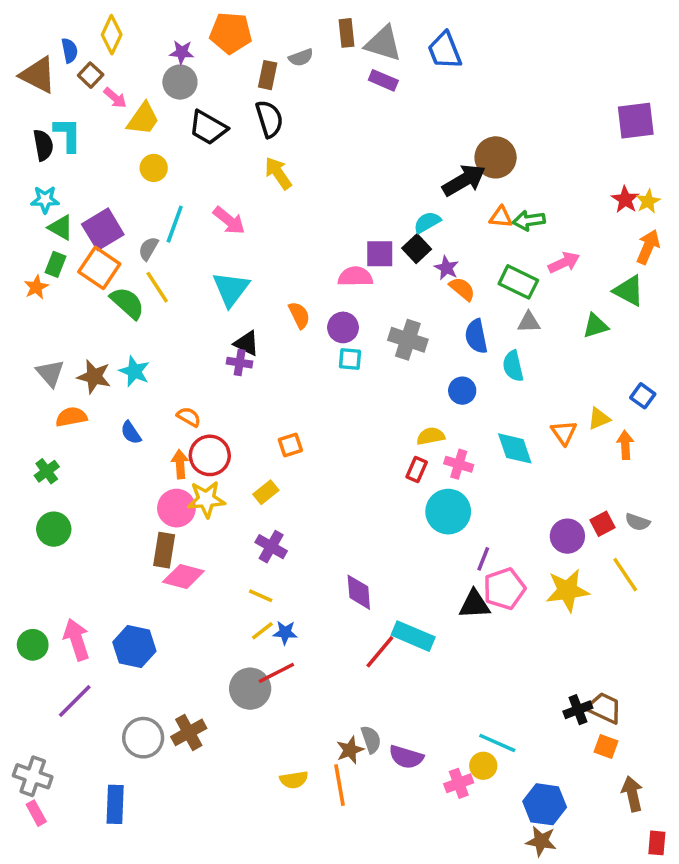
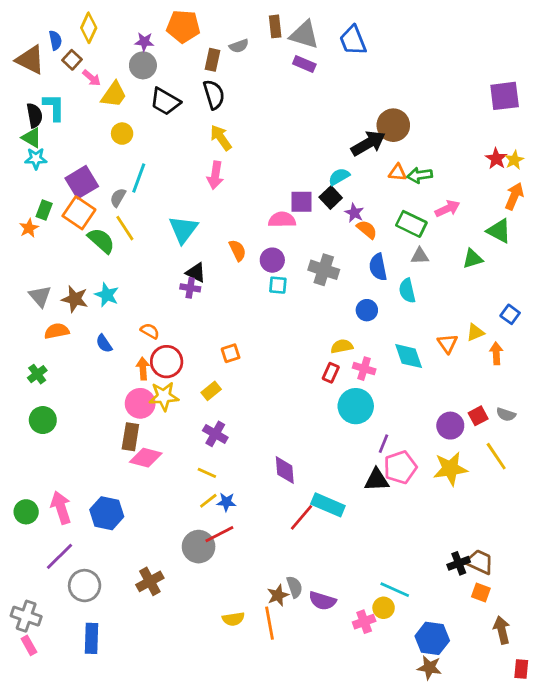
pink arrow: (229, 221) -> (215, 175), moved, turned 60
green triangle: (61, 228) -> (32, 138), moved
gray circle: (143, 738) -> (85, 586), moved

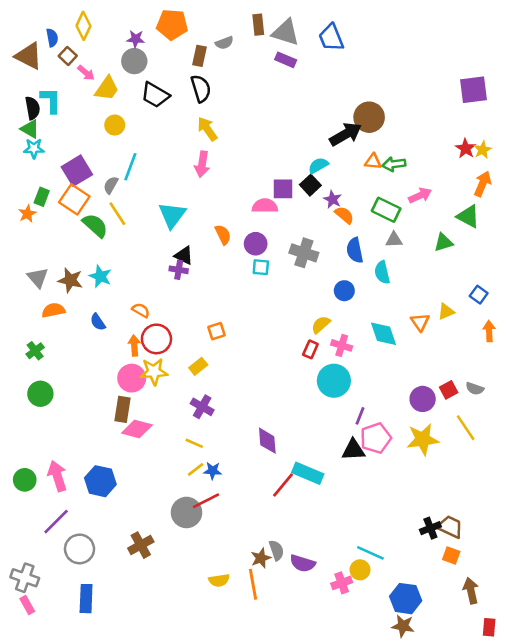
yellow semicircle: (342, 346) -> (321, 325), turned -30
orange arrow: (496, 353) -> (489, 331), moved

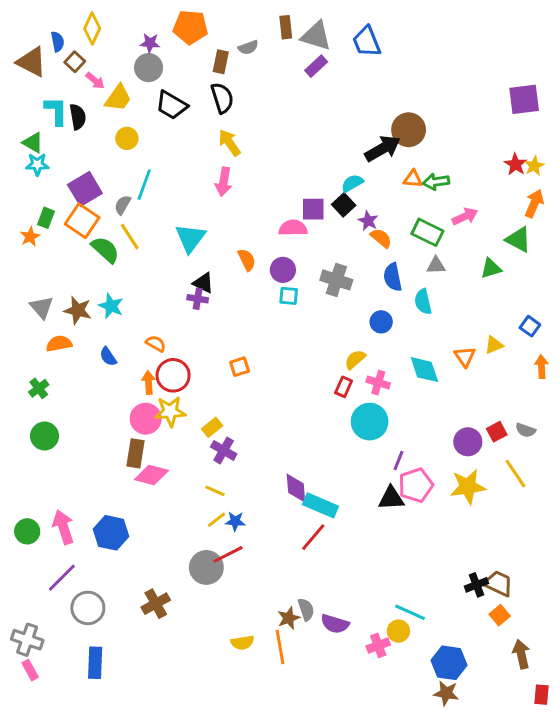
purple rectangle: (286, 60) -> (316, 66), turned -66
black semicircle: (33, 108) -> (78, 117), moved
yellow rectangle: (198, 366) -> (212, 427), moved
cyan rectangle: (308, 473) -> (320, 505), moved
orange square: (451, 556) -> (500, 615), turned 30

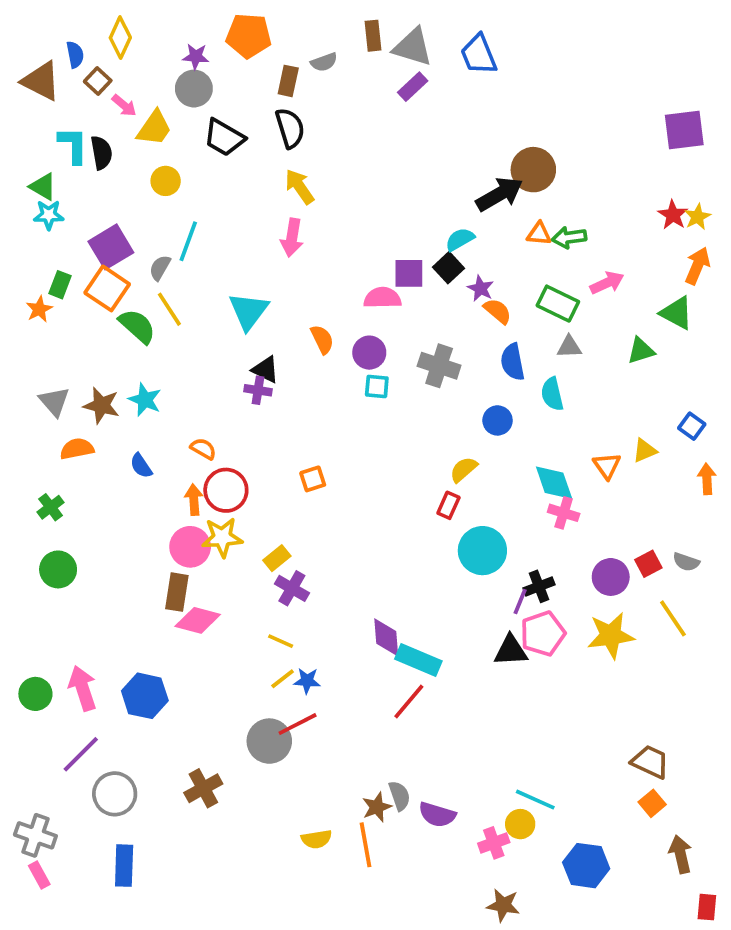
pink cross: (378, 383) -> (564, 513), moved
black cross: (476, 585) -> (539, 586), moved
brown star: (446, 693) -> (503, 905), moved

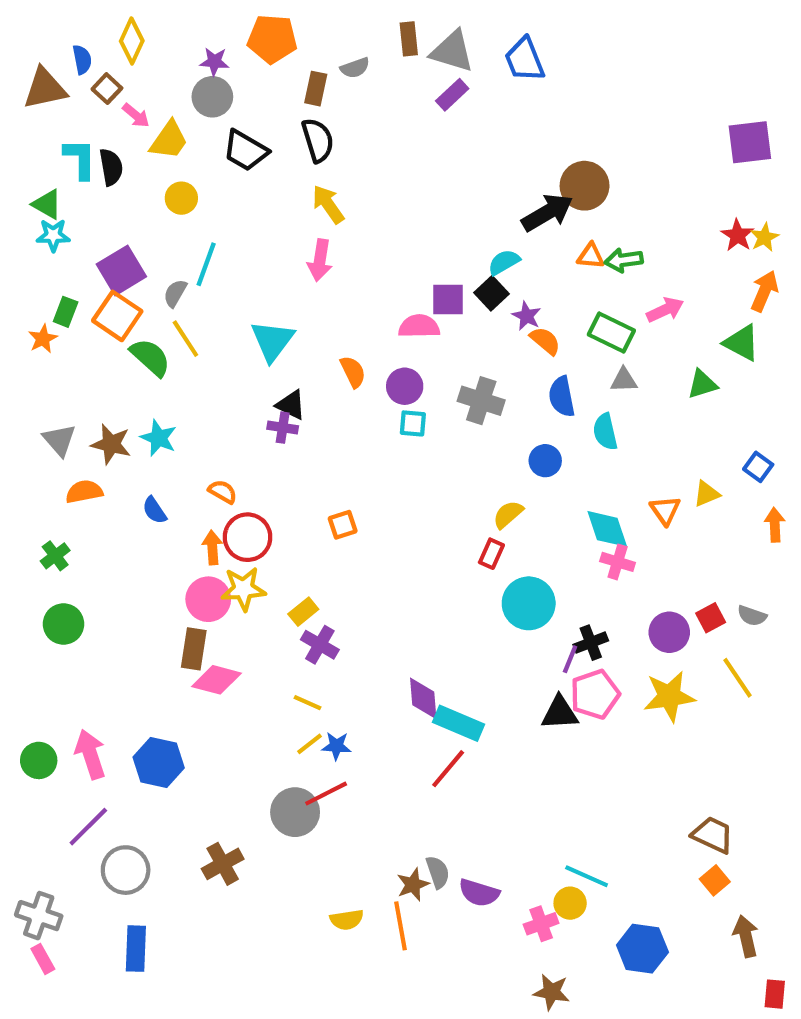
brown triangle: (41, 81) -> (45, 89), turned -39

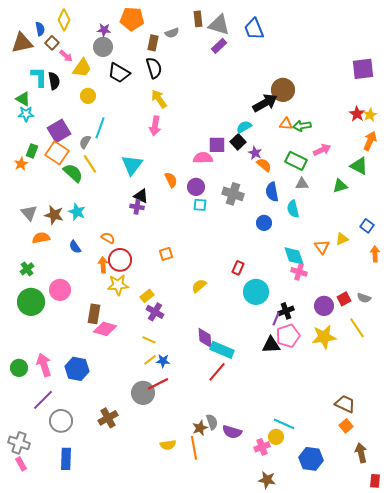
yellow semicircle: (508, 514) -> (199, 286), moved
pink circle: (208, 599) -> (60, 290), moved
green circle: (63, 624) -> (31, 302), size x1.4

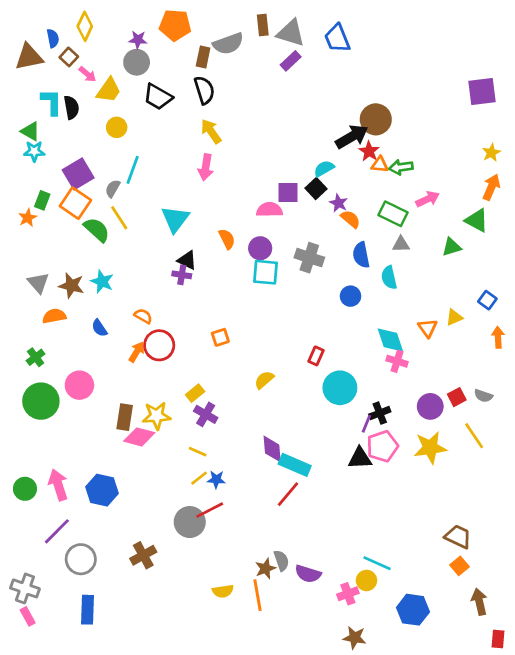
gray semicircle: (172, 33) -> (228, 44), size x1.6
red star: (357, 114) -> (369, 151), moved
cyan square: (200, 205) -> (265, 272), size x1.5
orange arrow: (103, 265) -> (137, 352), turned 35
yellow star: (118, 285) -> (157, 416), moved

